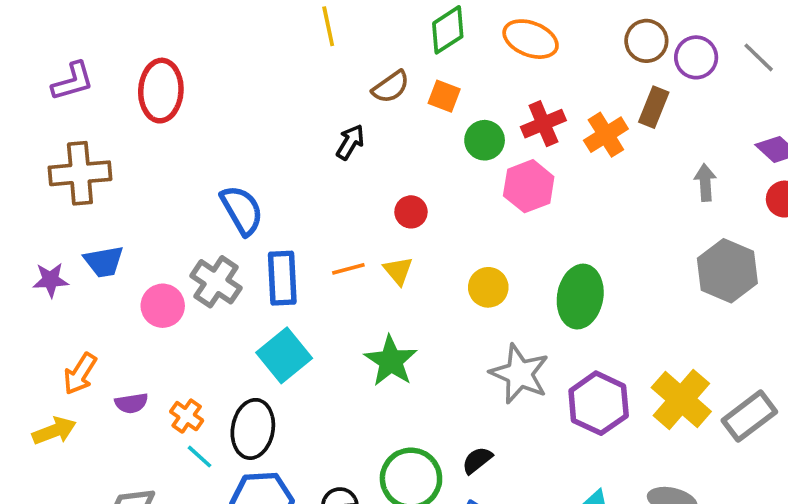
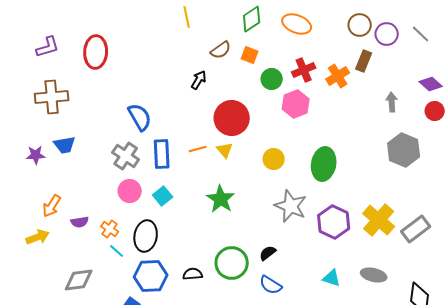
red circle: (411, 212) -> (232, 118), size x2.0
pink circle: (163, 306) -> (130, 191), moved
cyan square: (284, 355) -> (163, 196), size x0.7

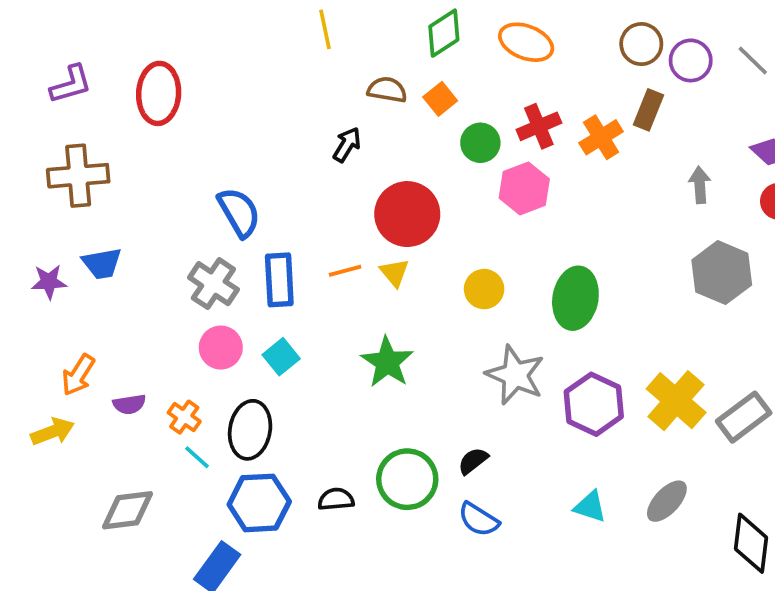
brown semicircle: (221, 50) -> (387, 90), turned -135
orange square: (250, 55) -> (440, 99), turned 30
gray ellipse: (374, 275) -> (667, 501), turned -60

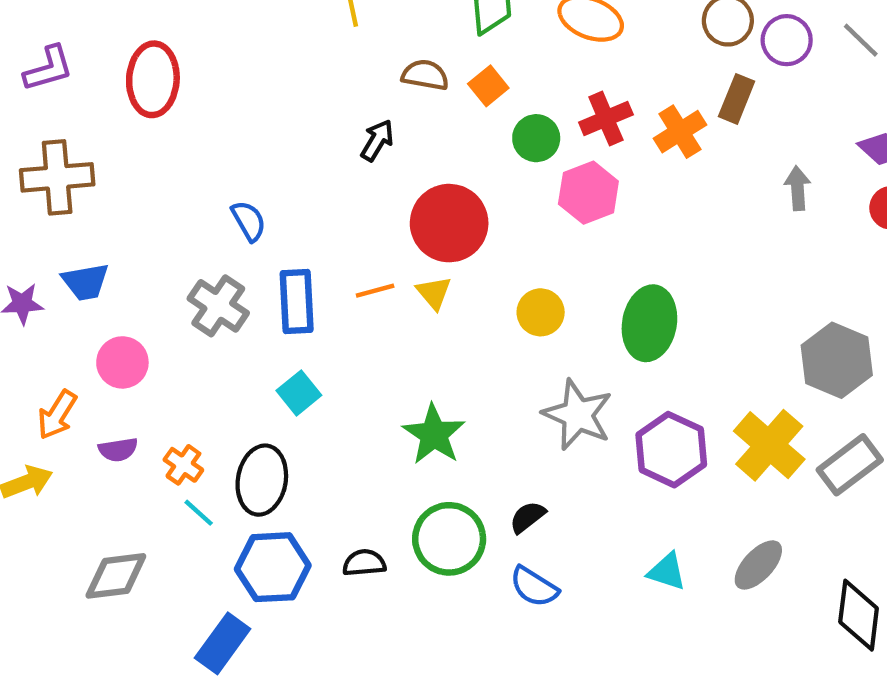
blue semicircle: (239, 212) -> (249, 221), size x0.7
gray hexagon: (722, 273) -> (837, 360), moved
pink circle: (221, 348) -> (122, 362), moved
green star: (387, 362) -> (434, 434), moved

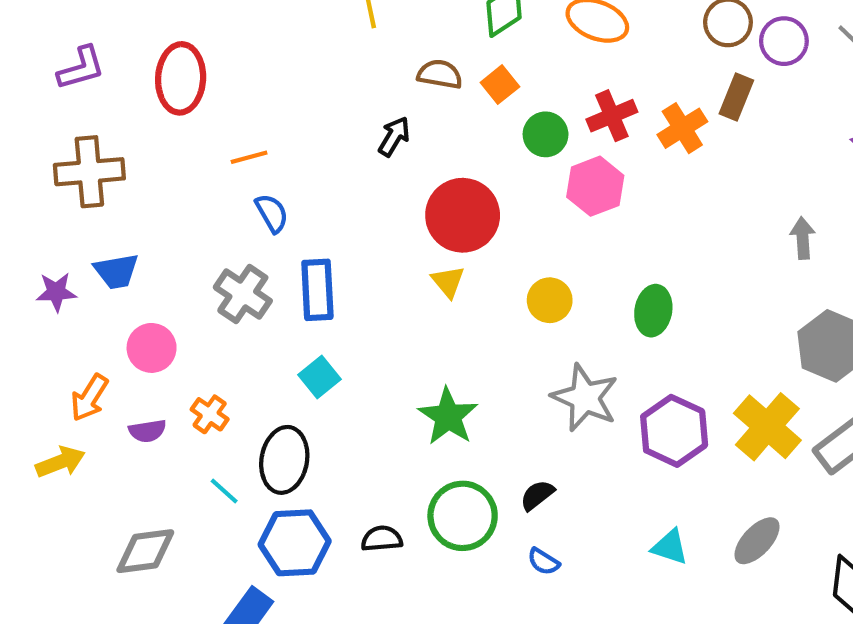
gray arrow: (798, 188) -> (803, 238), moved
orange line: (375, 291) -> (249, 157), moved
green ellipse: (649, 323) -> (653, 311), size x0.7
orange cross: (183, 465) -> (210, 414), moved
blue semicircle: (534, 587) -> (543, 561), size x0.7

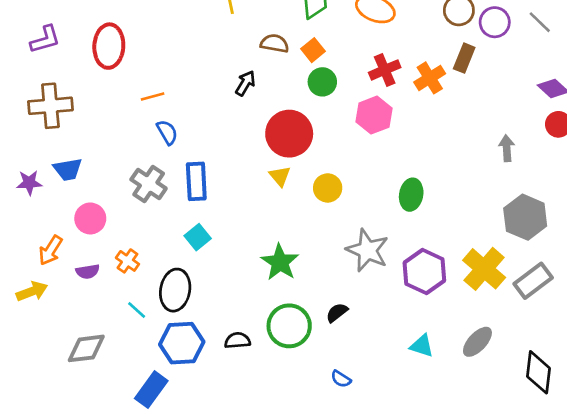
green circle: (546, 134) -> (322, 82), moved
yellow circle: (550, 300) -> (328, 188), moved
blue semicircle: (543, 561) -> (341, 379), moved

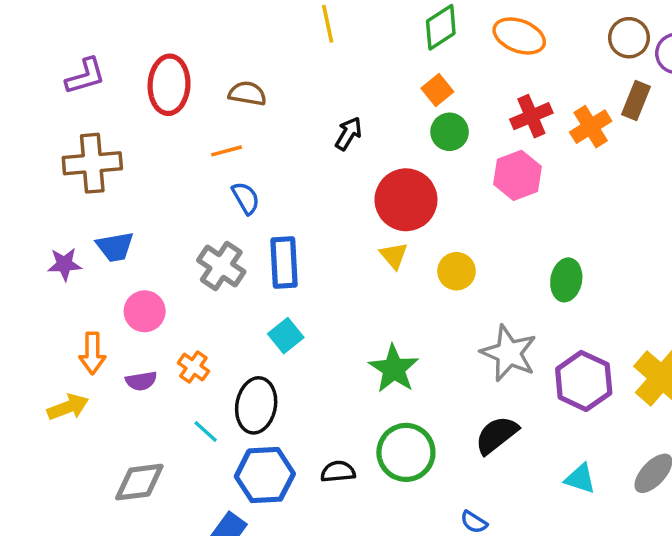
brown semicircle: (275, 43) -> (247, 93), moved
orange arrow: (50, 250) -> (92, 353), turned -32
black semicircle: (337, 313) -> (497, 435), moved, size x1.5

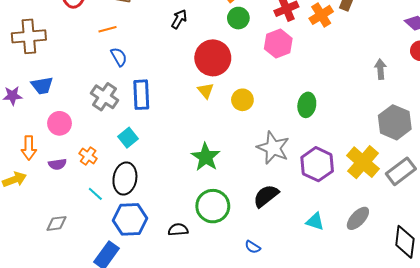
cyan square: (286, 336) -> (128, 138), moved
black semicircle: (338, 472) -> (178, 230), moved
gray diamond: (139, 482) -> (56, 223), size x0.7

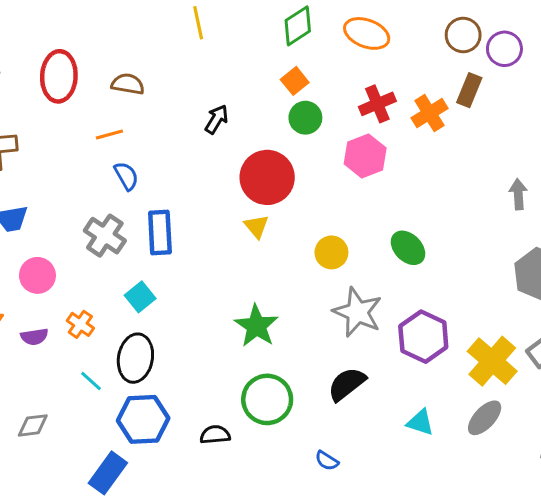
yellow circle: (242, 100) -> (331, 252), moved
green ellipse: (307, 105) -> (408, 248), turned -55
yellow cross: (363, 162) -> (492, 361), moved

